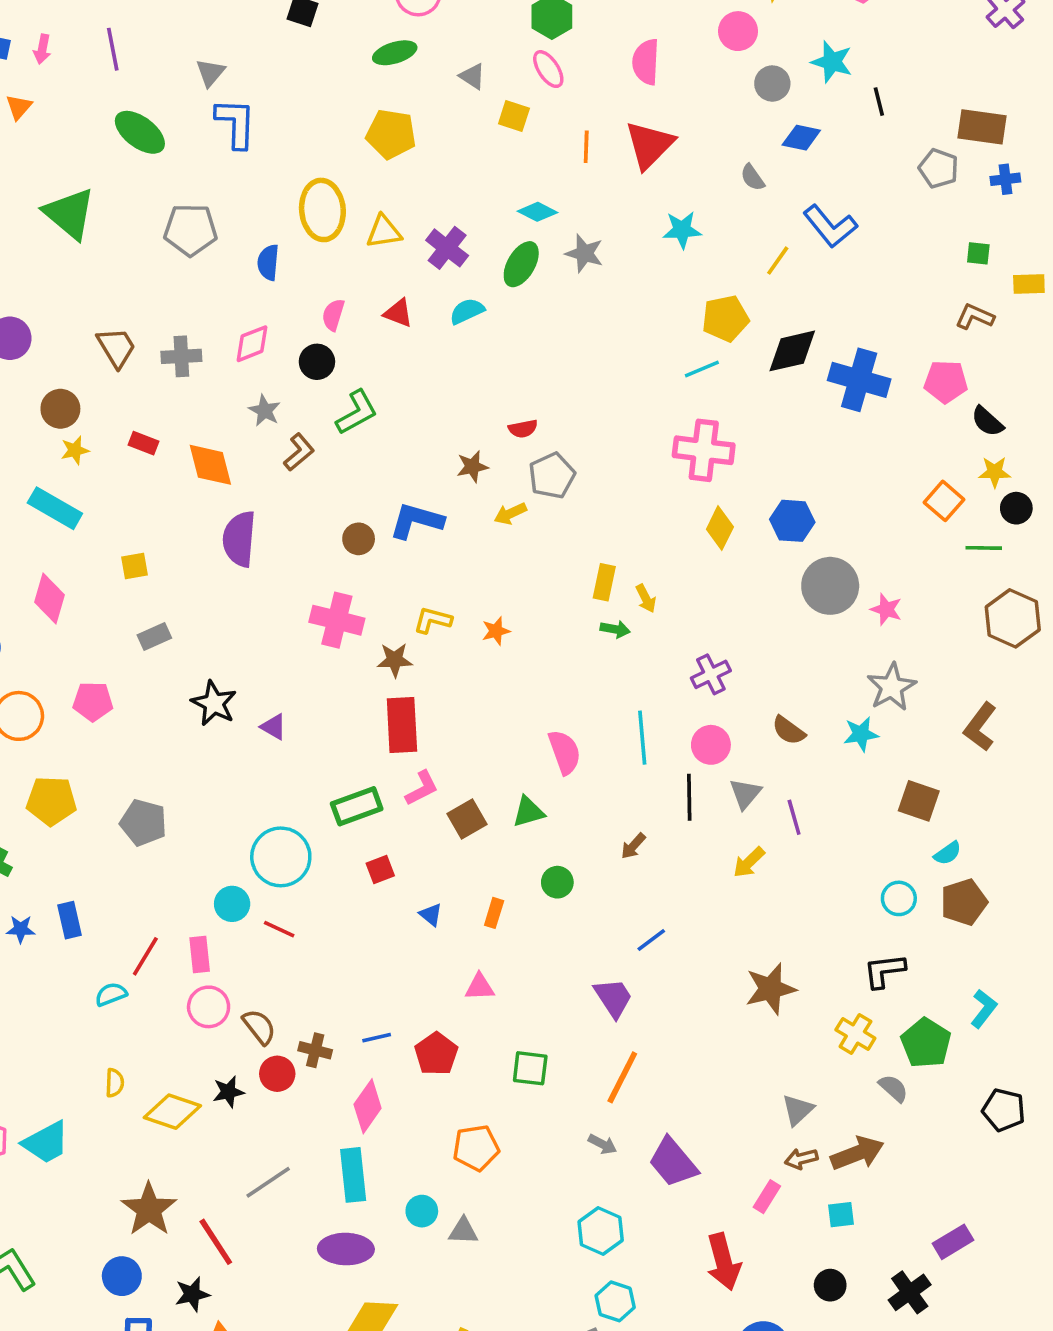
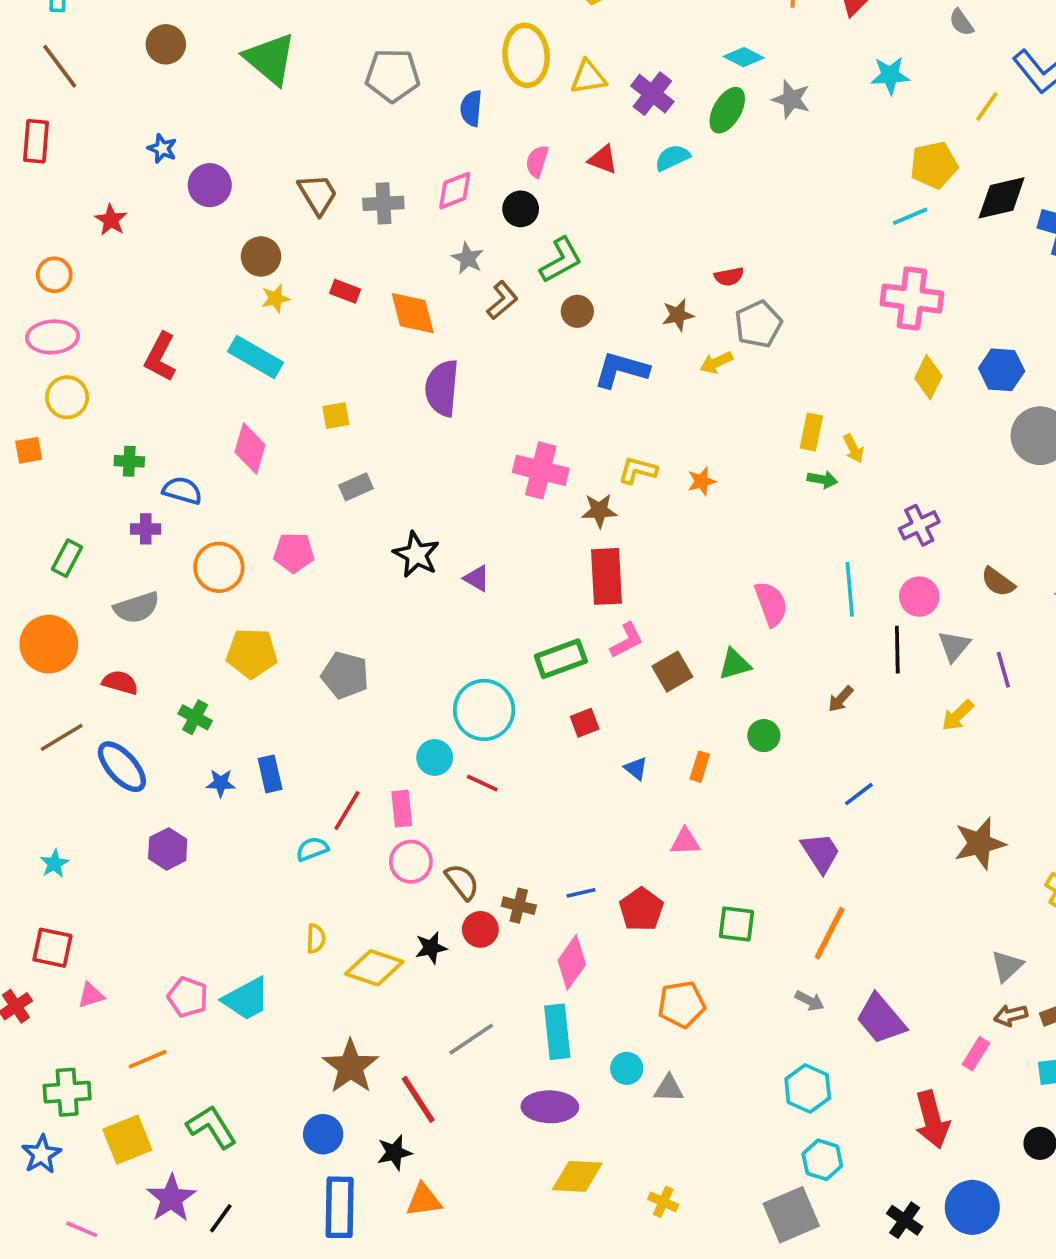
brown circle: (359, 539) -> (577, 311), moved

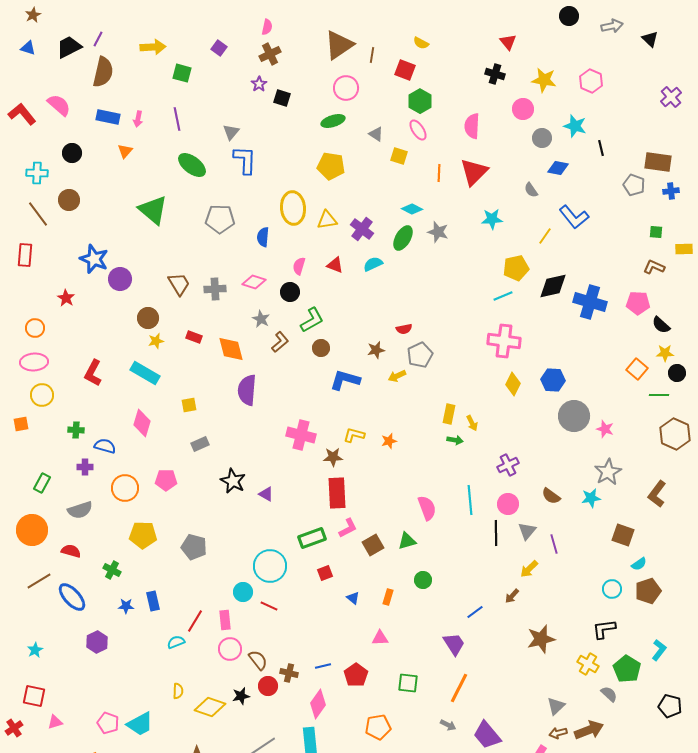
brown circle: (166, 44) -> (69, 200), moved
blue star: (162, 149) -> (94, 259), size x1.8
pink diamond: (455, 191) -> (254, 282), turned 40
brown arrow: (841, 699) -> (512, 596), moved

